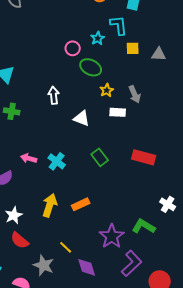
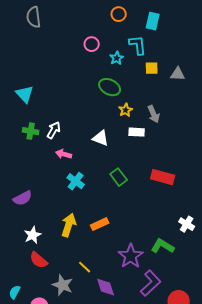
pink circle: (73, 48) -> (92, 44), moved
white arrow: (54, 95) -> (54, 130), moved, turned 36
pink arrow: (29, 158) -> (64, 154), moved

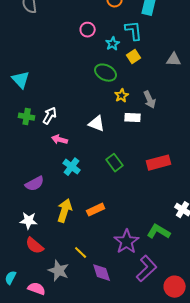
yellow square: (152, 68) -> (134, 57), moved, turned -32
red rectangle: (163, 177) -> (159, 163), turned -30
purple semicircle: (23, 198) -> (35, 184), moved
white star: (33, 235) -> (29, 221), turned 30

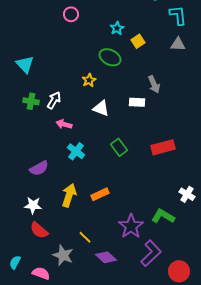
pink circle: (88, 30) -> (71, 14), moved
cyan L-shape: (134, 31) -> (178, 15), moved
yellow star: (122, 96) -> (89, 80), moved
purple diamond: (102, 273) -> (106, 257), turned -30

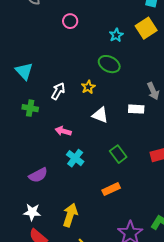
yellow square: (138, 41) -> (146, 28), moved, size x1.5
white arrow: (54, 100) -> (58, 91), moved
orange rectangle: (100, 194) -> (111, 189), moved
yellow arrow: (69, 195) -> (70, 215), moved

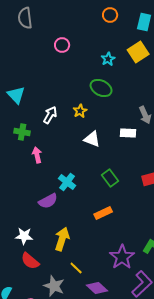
pink arrow: (63, 131) -> (37, 155), moved, turned 63
purple semicircle: (38, 175) -> (48, 201), moved

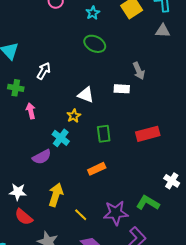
cyan star: (108, 59) -> (93, 13), moved
yellow star: (80, 111) -> (74, 116), moved
green rectangle: (110, 178) -> (104, 134), turned 30
purple star: (122, 257) -> (116, 213), turned 30
yellow line: (76, 268) -> (81, 215), moved

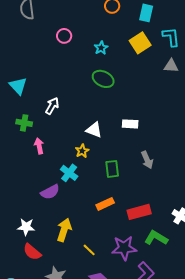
gray arrow: (139, 71) -> (147, 160), moved
red rectangle: (148, 134) -> (139, 212), moved

